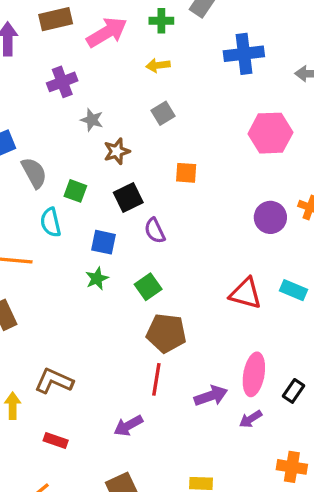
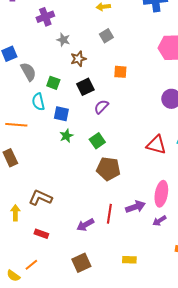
purple semicircle: (155, 231) -> (101, 107), turned 70
blue square: (103, 242) -> (61, 114), moved
red line: (156, 379) -> (109, 214), moved

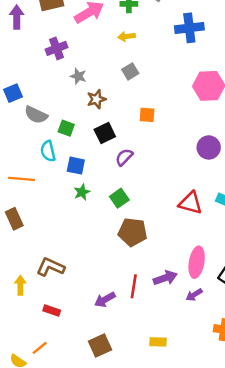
gray semicircle: (28, 72) -> (36, 115), turned 144

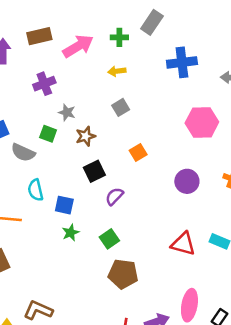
orange square: (147, 115) -> (138, 153), turned -35
green square: (66, 128) -> (48, 134), moved
purple circle: (209, 147) -> (187, 181), moved

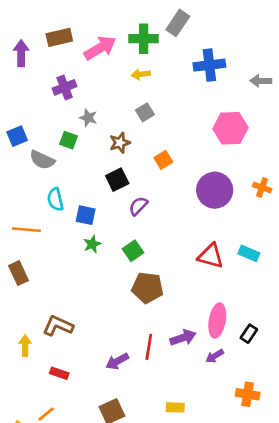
green cross: (119, 37) -> (144, 39), size x1.5
brown star: (86, 136) -> (120, 143), moved
purple circle: (187, 181) -> (215, 190), size x1.4

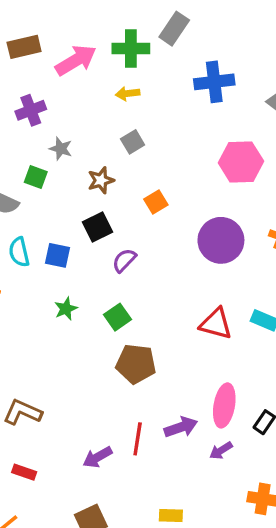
blue square: (86, 215) -> (57, 255), moved

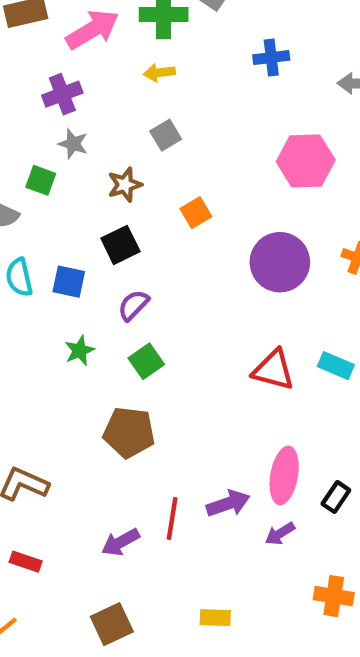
blue cross: (214, 82) -> (271, 58), size x0.7
purple cross: (31, 110) -> (62, 94), moved
purple semicircle: (124, 260) -> (133, 305), moved
brown pentagon: (136, 364) -> (129, 432), moved

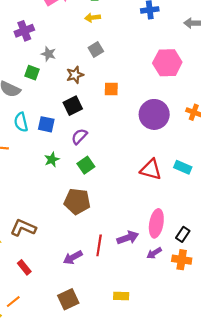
purple cross: (62, 94) -> (24, 31), moved
orange square: (196, 213) -> (111, 89), turned 32
red rectangle: (26, 562) -> (24, 267), turned 32
orange cross: (334, 596) -> (182, 260), moved

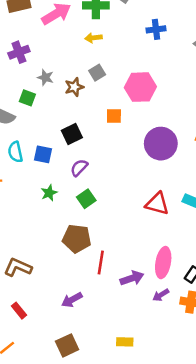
pink hexagon: (167, 63) -> (140, 87), moved
brown star: (75, 75) -> (74, 87), moved
red line: (99, 245) -> (101, 263), moved

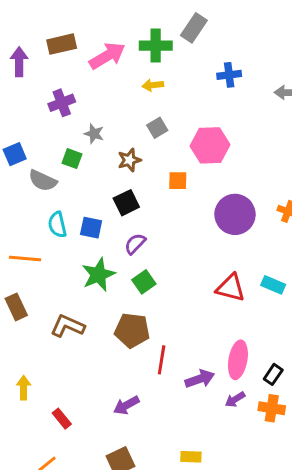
brown star: (74, 87) -> (129, 160), moved
green star: (49, 193) -> (98, 275), size x1.6
brown L-shape: (18, 267) -> (68, 326), moved

